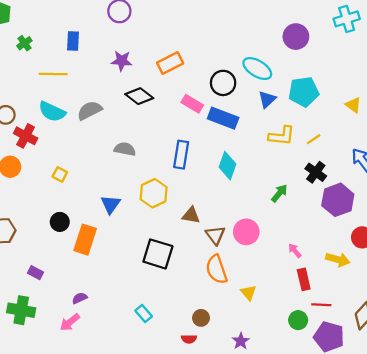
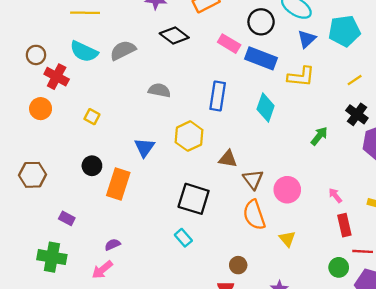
yellow L-shape: (282, 136) -> (301, 77), moved
pink circle: (246, 232) -> (287, 190), moved
cyan rectangle: (144, 314) -> (183, 238), moved

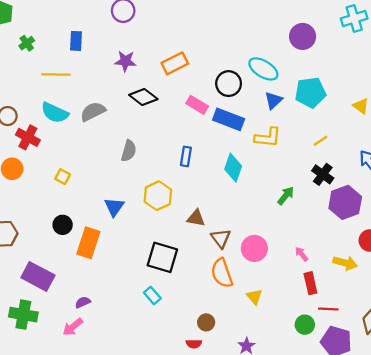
gray semicircle: (159, 90) -> (129, 151), turned 95
blue rectangle: (218, 96) -> (186, 156), size x0.7
purple rectangle: (67, 218) -> (38, 276), size x2.0

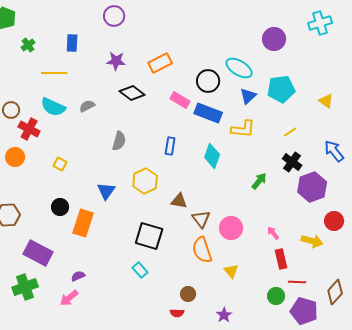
gray semicircle: (93, 112) -> (87, 106), size x0.7
green cross: (23, 315) -> (25, 287), turned -30

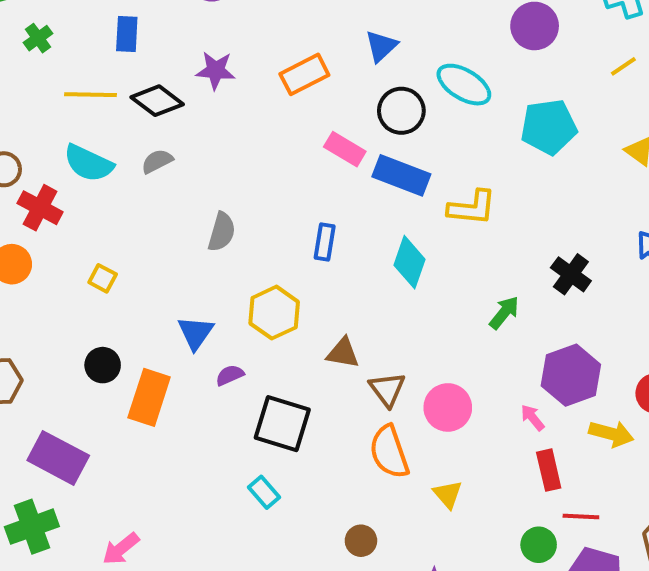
black diamond: (132, 93) -> (157, 101), moved
blue triangle: (248, 96) -> (381, 46), moved
yellow line: (290, 132) -> (623, 66), moved
purple hexagon: (312, 187) -> (571, 375), moved
purple semicircle: (78, 276) -> (230, 375), moved

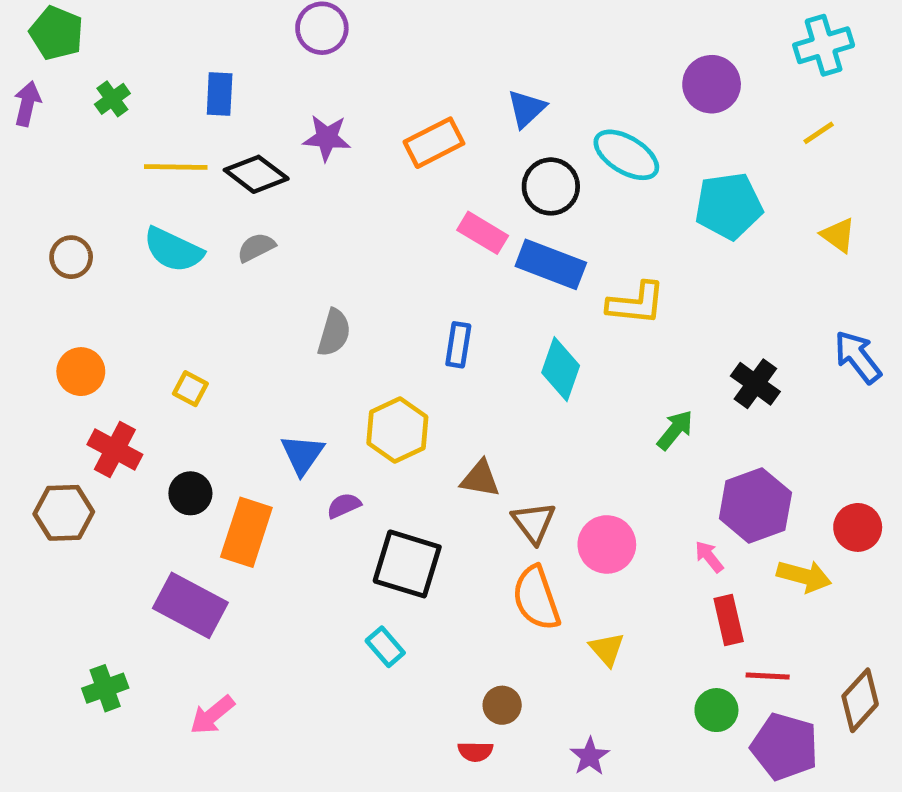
red cross: (40, 208) -> (115, 450), moved
purple rectangle: (58, 458) -> (190, 605), moved
green cross: (32, 527) -> (105, 688), size x0.7

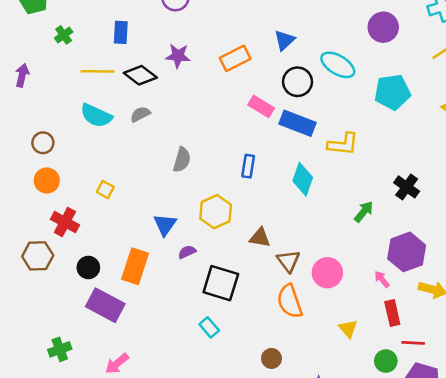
purple arrow: (27, 104) -> (22, 75), moved
brown circle: (71, 257) -> (43, 143), moved
black circle: (190, 493) -> (88, 268), moved
yellow triangle: (607, 649) -> (348, 329), moved

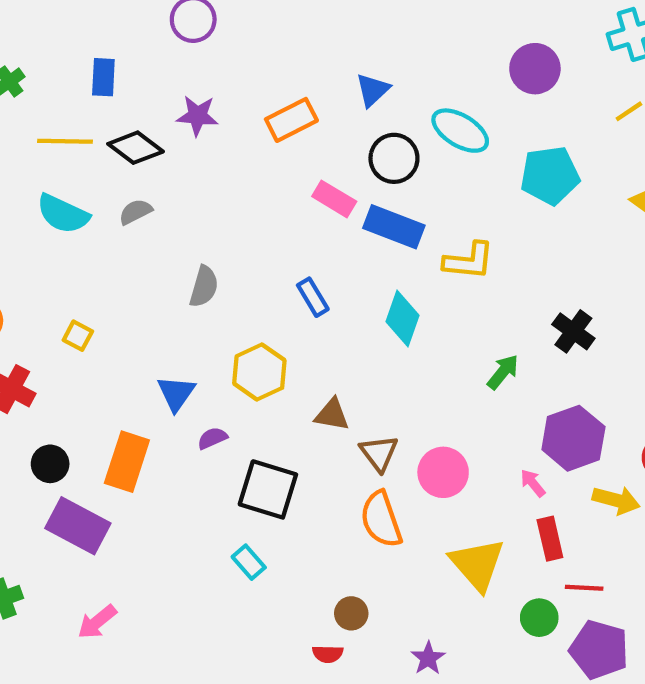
blue rectangle: (248, 166) -> (313, 297), turned -40
yellow triangle: (348, 329) -> (477, 564), size x1.8

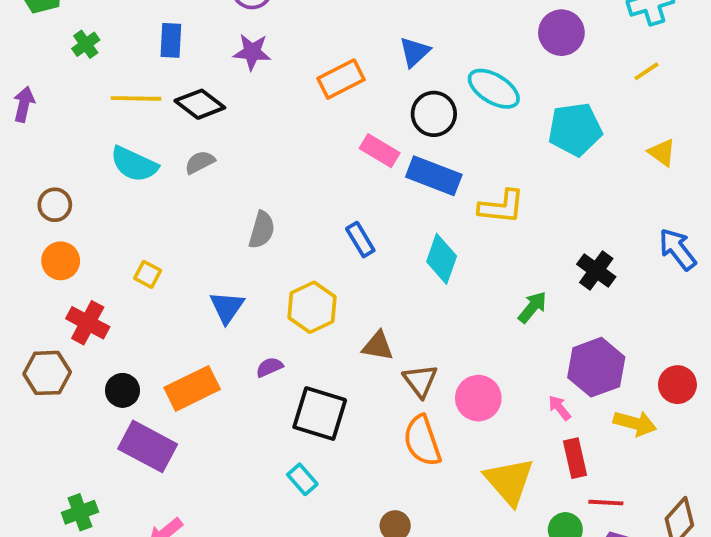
purple star: (197, 116) -> (252, 52), moved
blue triangle: (176, 393) -> (227, 307), moved
orange rectangle: (127, 462) -> (192, 388), turned 46

